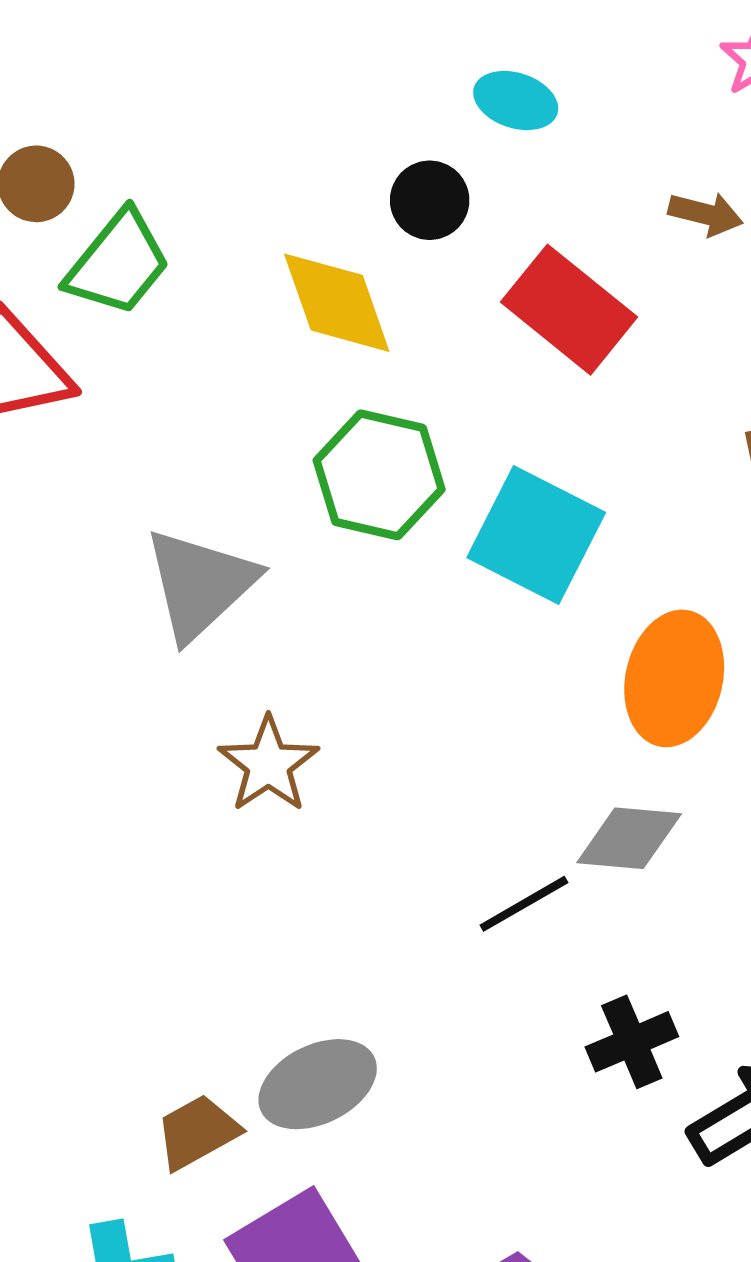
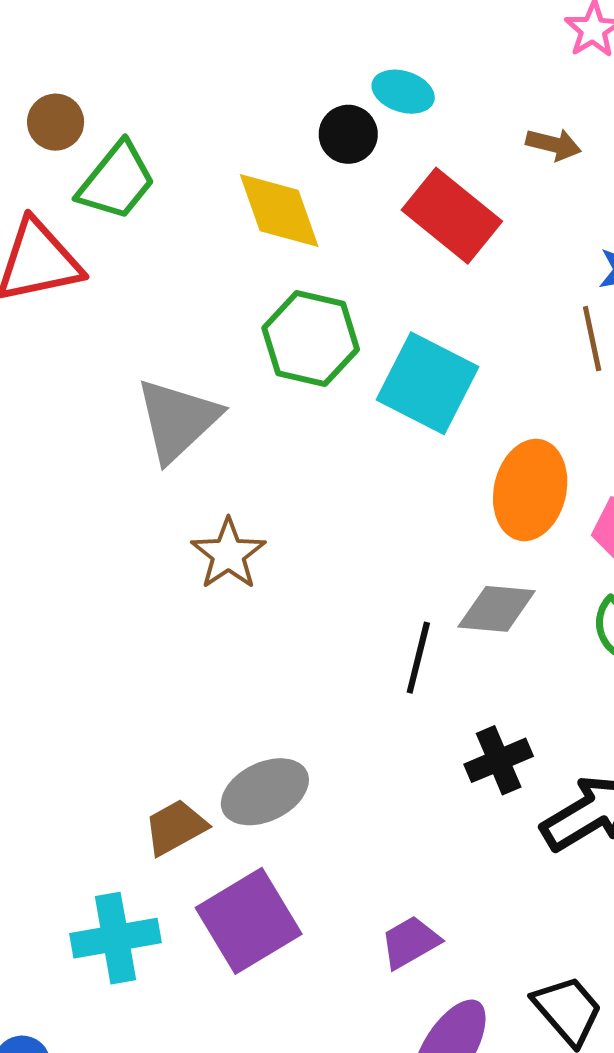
cyan ellipse: (516, 101) -> (403, 92), moved
black line: (524, 904) -> (418, 658), turned -46

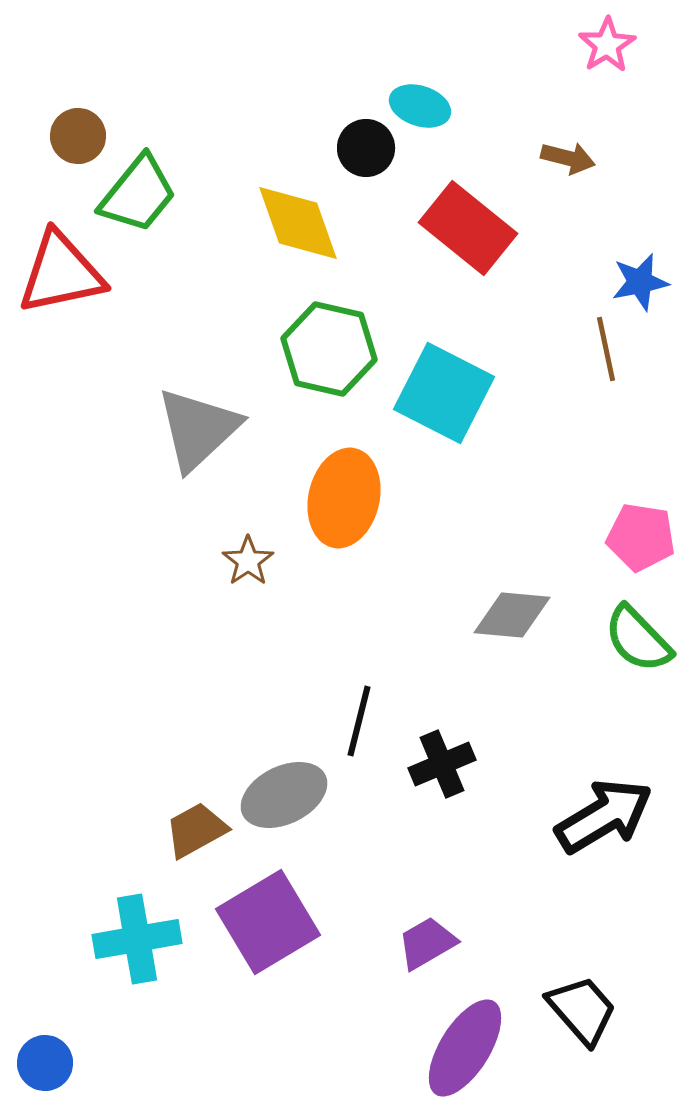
orange ellipse: (530, 490) -> (344, 498), moved
brown star: (228, 554) -> (248, 561), size x0.7
black line: (418, 658) -> (359, 721), moved
black cross: (499, 760) -> (442, 764), moved

